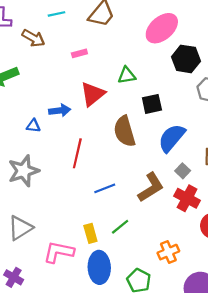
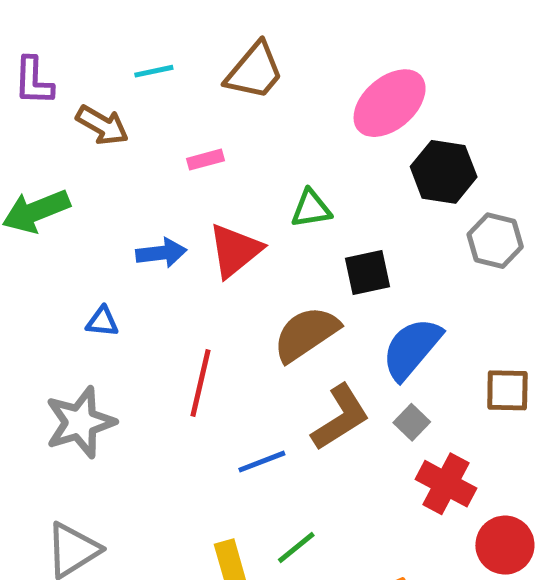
blue arrow: (60, 110) -> (161, 253), moved
brown semicircle: (124, 131) -> (306, 334), turned 72
gray square: (183, 171) -> (412, 422), moved
brown L-shape: (151, 187) -> (340, 417), moved

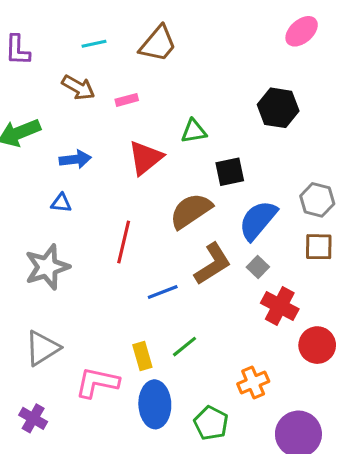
pink ellipse: (390, 103) -> (302, 31), moved, size x0.7
brown arrow: (102, 125) -> (78, 88), moved
gray hexagon: (495, 241) -> (317, 200), moved
blue arrow: (161, 253) -> (75, 159), moved

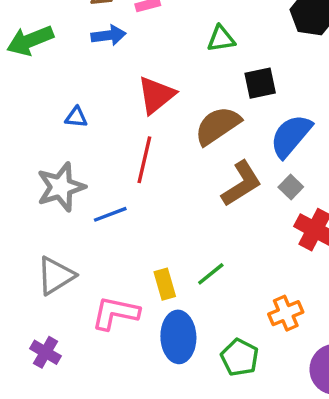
red triangle: (145, 158) -> (156, 95), moved
blue arrow: (75, 159) -> (109, 35), moved
blue line: (163, 292) -> (110, 214), moved

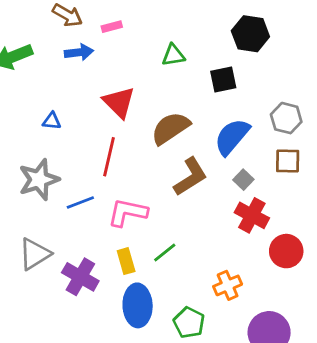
black square: (260, 83) -> (223, 80), moved
red triangle: (156, 95) -> (119, 102), turned -36
gray square: (291, 187) -> (243, 180), moved
pink L-shape: (115, 313) -> (128, 212), moved
purple cross: (45, 352) -> (80, 277), moved, size x1.4

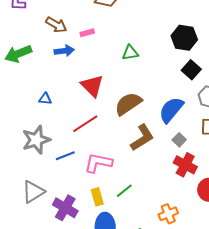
black square: (223, 80) -> (191, 70), moved, turned -36
red line: (109, 157) -> (85, 124), turned 44

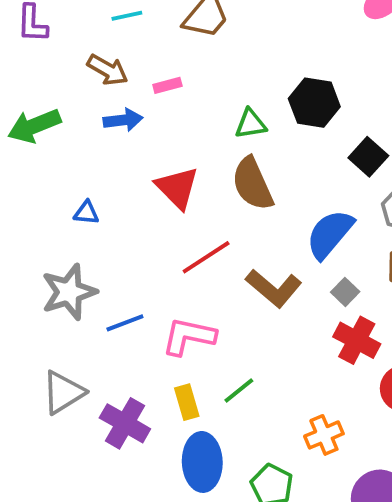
black hexagon: (184, 38) -> (314, 103), moved
brown semicircle: (128, 104) -> (252, 184), moved, turned -80
red line: (85, 124) -> (206, 257), moved
brown L-shape: (142, 138) -> (274, 288), turned 72

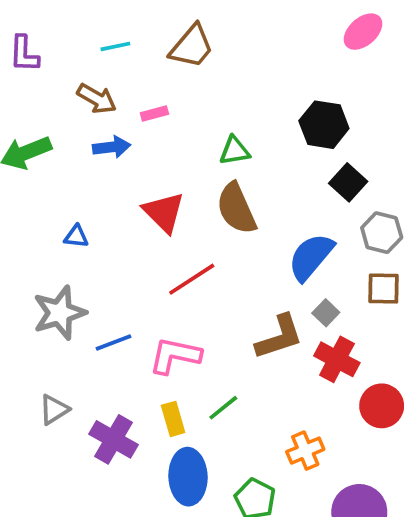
black hexagon: (314, 103) -> (324, 125), moved
brown L-shape: (274, 288) -> (279, 337), moved, turned -58
gray triangle: (63, 392) -> (54, 410), size x0.7

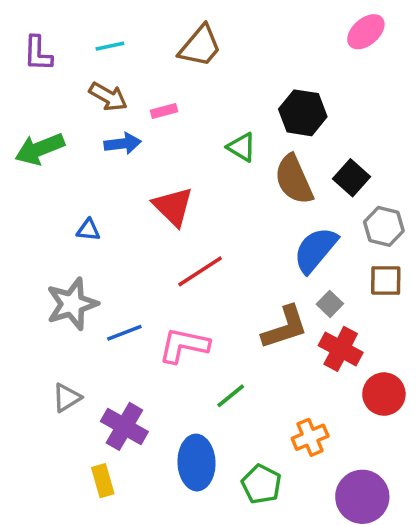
cyan line: (115, 46) -> (110, 46), moved
black hexagon: (324, 125) -> (303, 113), moved
green triangle: (235, 151) -> (242, 147), turned 40
brown semicircle: (236, 208) -> (294, 180), moved
yellow rectangle: (173, 419) -> (103, 481), moved

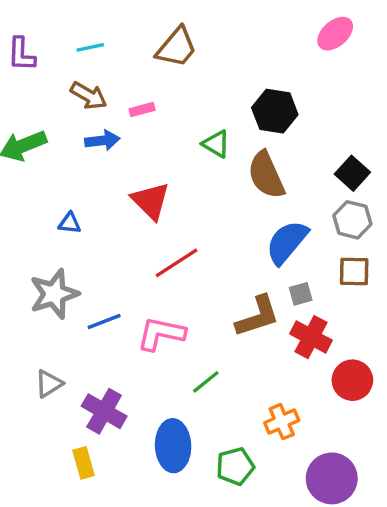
black square: (351, 178) -> (352, 173), moved
gray square: (330, 304) -> (301, 294), turned 30
green pentagon: (261, 484) -> (235, 466), turned 30

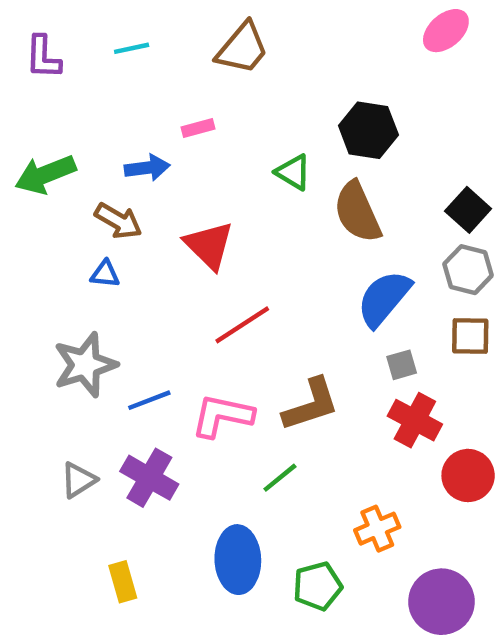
brown arrow: (89, 96) -> (118, 221), moved
brown L-shape: (258, 316) -> (311, 405), moved
purple cross: (104, 411) -> (149, 478), moved

